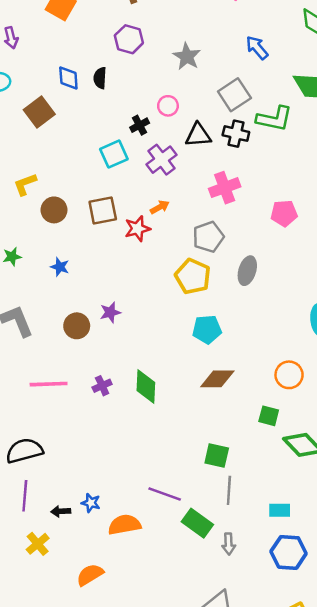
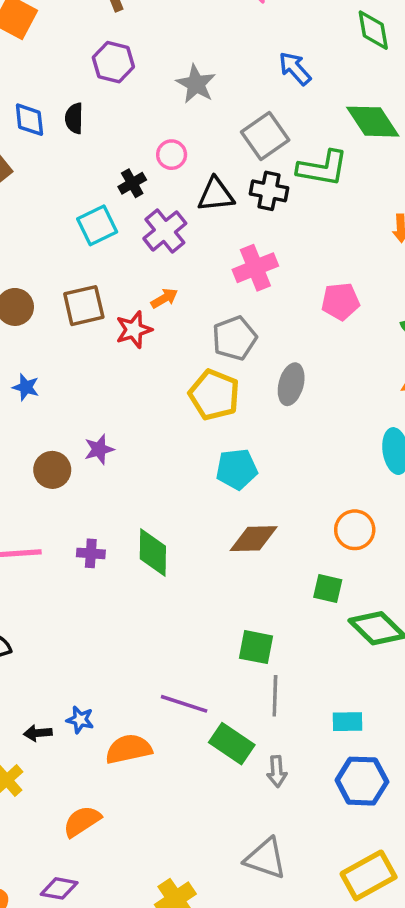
purple cross: (102, 386) -> (91, 553), turned 30

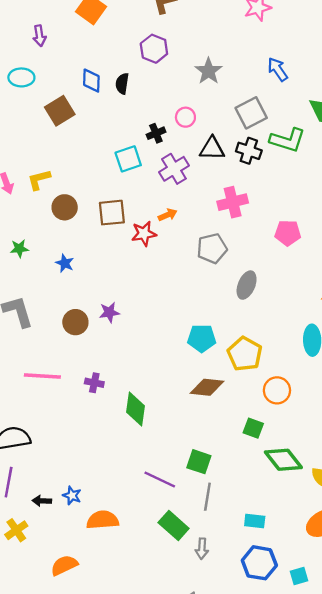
yellow pentagon: (214, 395) -> (245, 354), moved
green diamond: (153, 553) -> (136, 409), moved
purple line: (184, 704) -> (160, 479), moved

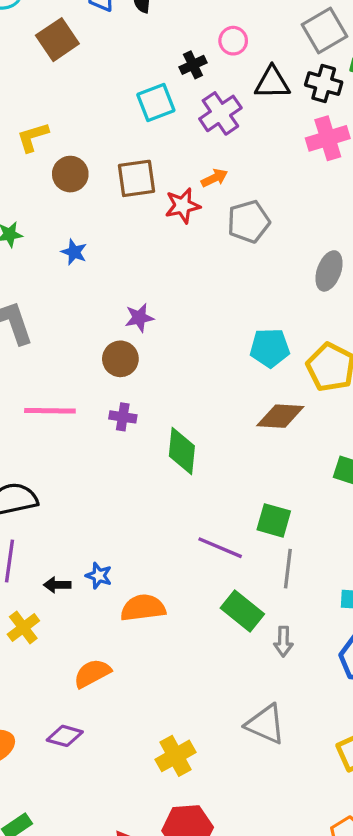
pink cross: (233, 202) -> (328, 138), moved
gray pentagon: (212, 248) -> (249, 222), moved
brown circle: (75, 322) -> (120, 359), moved

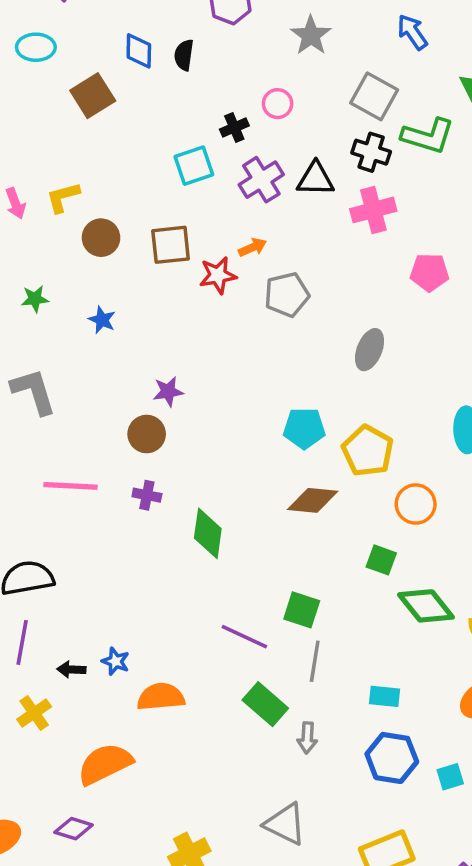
gray square: (324, 30) -> (374, 96), turned -33
black triangle: (272, 83) -> (316, 179), moved
orange semicircle: (92, 673) -> (105, 764), size x1.4

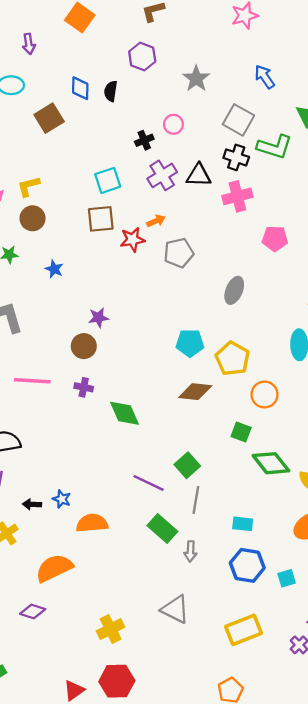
cyan square: (194, 166) -> (108, 180), moved
brown circle: (101, 238) -> (33, 218), moved
green diamond: (208, 533) -> (125, 413), turned -32
green square: (302, 610) -> (187, 465), turned 30

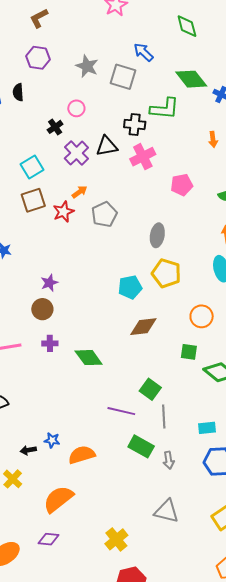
gray square: (238, 120) -> (123, 77), moved
yellow pentagon: (233, 358) -> (166, 273), moved

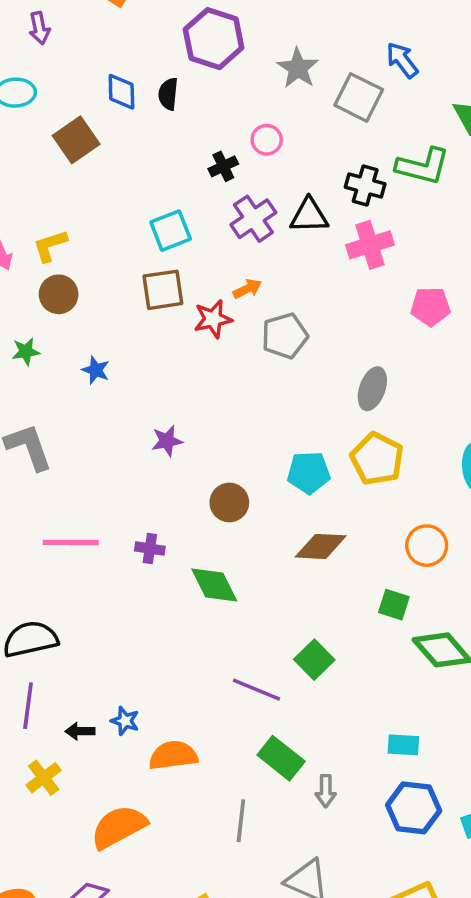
purple hexagon: (38, 58) -> (214, 39), size x1.4
brown circle: (42, 309) -> (229, 502), moved
gray line: (164, 417) -> (241, 821), moved

